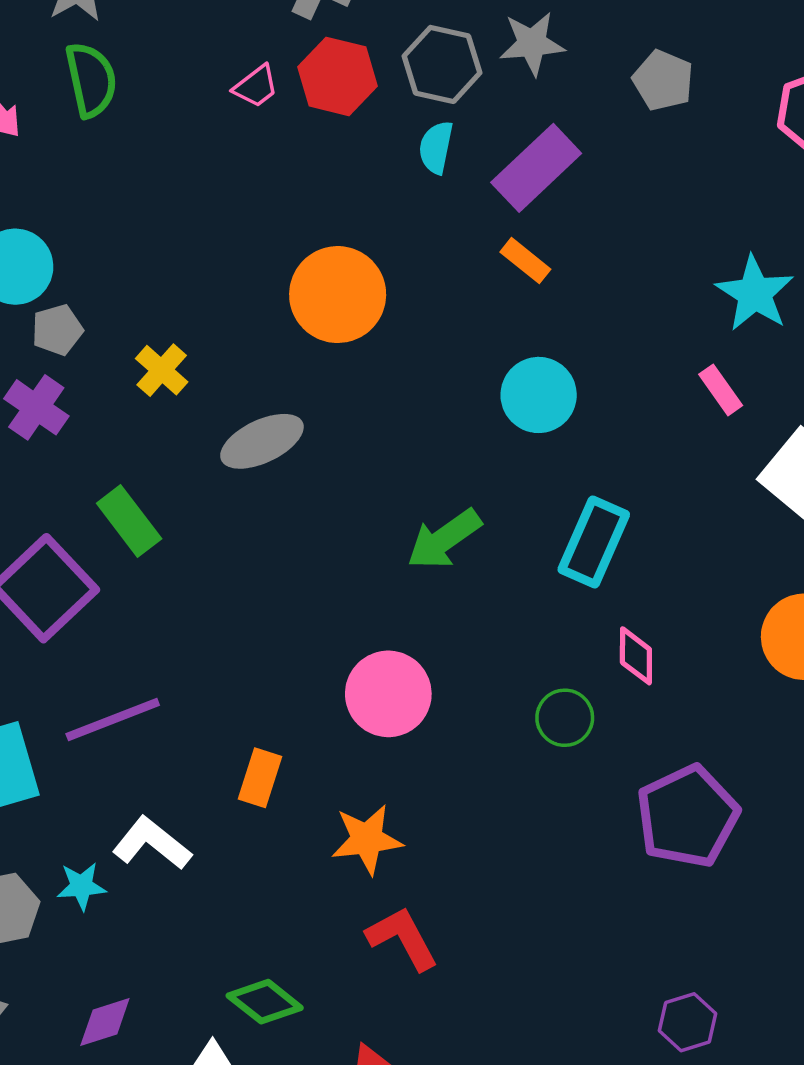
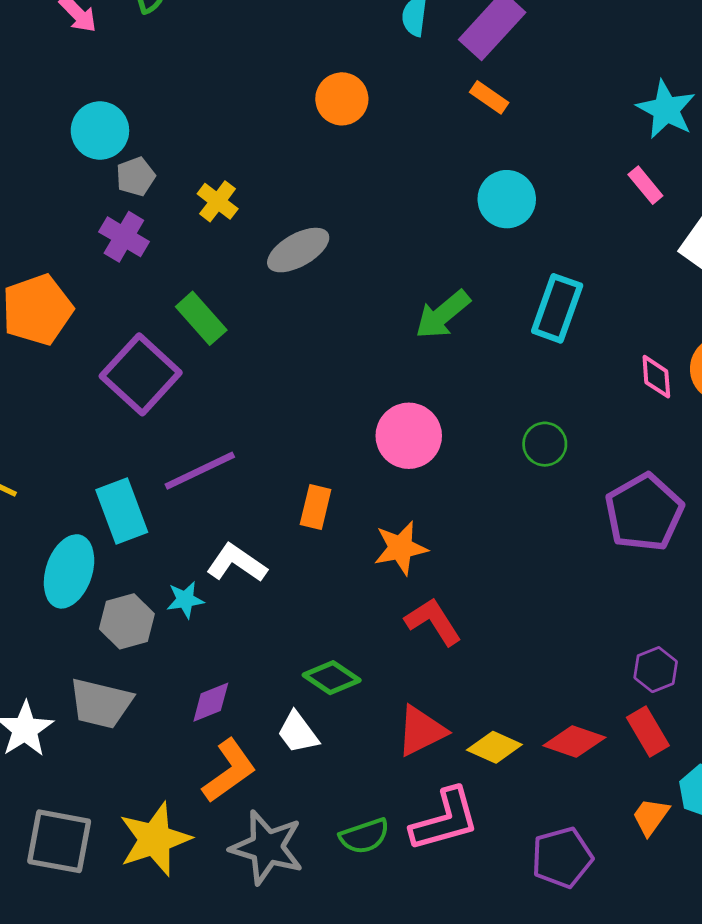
orange circle: (338, 295) -> (342, 99), moved, size x0.7
pink diamond: (636, 656) -> (656, 377), moved

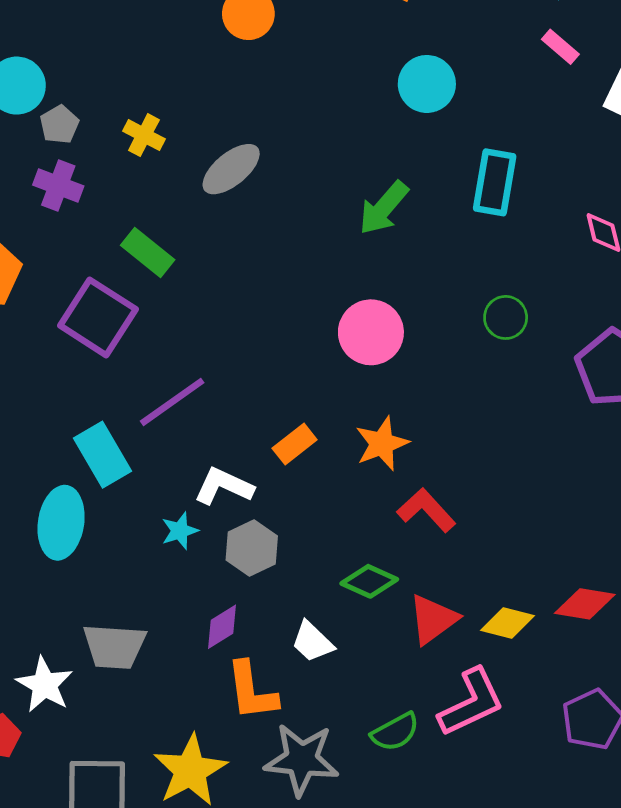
orange rectangle: (316, 507) -> (295, 444), moved, turned 48
gray hexagon: (127, 621) -> (252, 548), moved
green diamond: (332, 678) -> (369, 581), moved
orange L-shape: (229, 771) -> (252, 691), turned 128

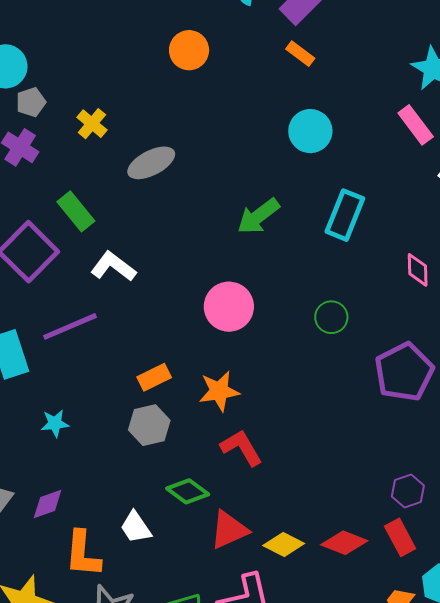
pink rectangle: (560, 47) -> (416, 125), size x1.4
white L-shape: (224, 486) -> (113, 267), moved
gray hexagon: (252, 548) -> (149, 425), moved
purple diamond: (222, 627) -> (48, 504), moved

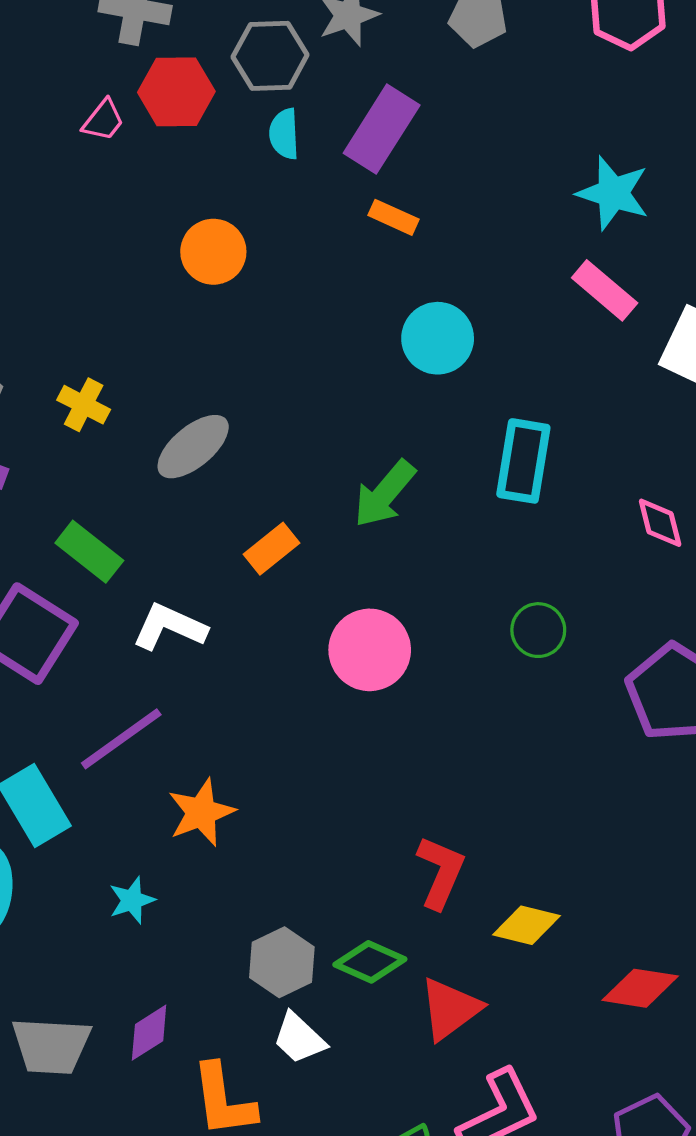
orange rectangle: (154, 377) -> (271, 549), moved
orange star: (219, 391) -> (201, 812), moved
gray hexagon: (149, 425) -> (282, 962), moved
red L-shape: (241, 448) -> (441, 872), turned 66
yellow diamond: (284, 545) -> (526, 925), moved

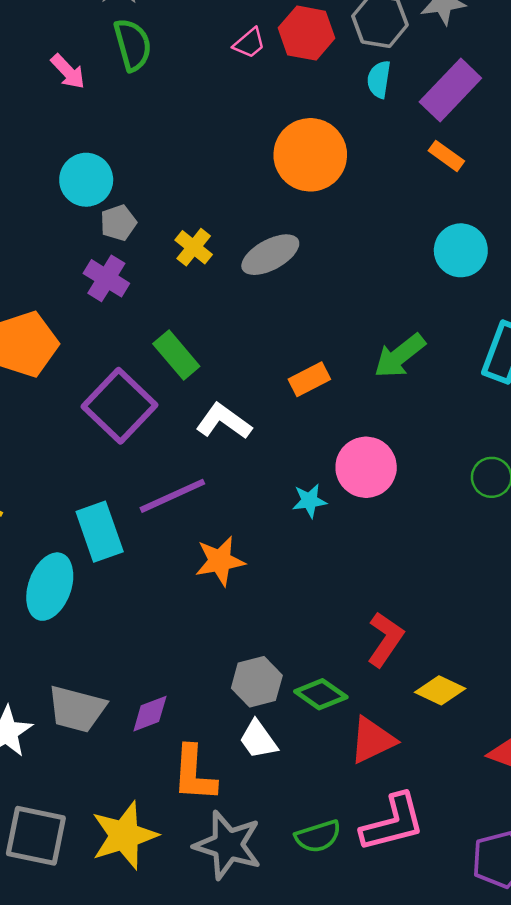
orange circle: (213, 252) -> (310, 155), size x1.5
gray ellipse: (193, 447) -> (270, 255), moved
cyan star: (132, 900) -> (309, 501), moved

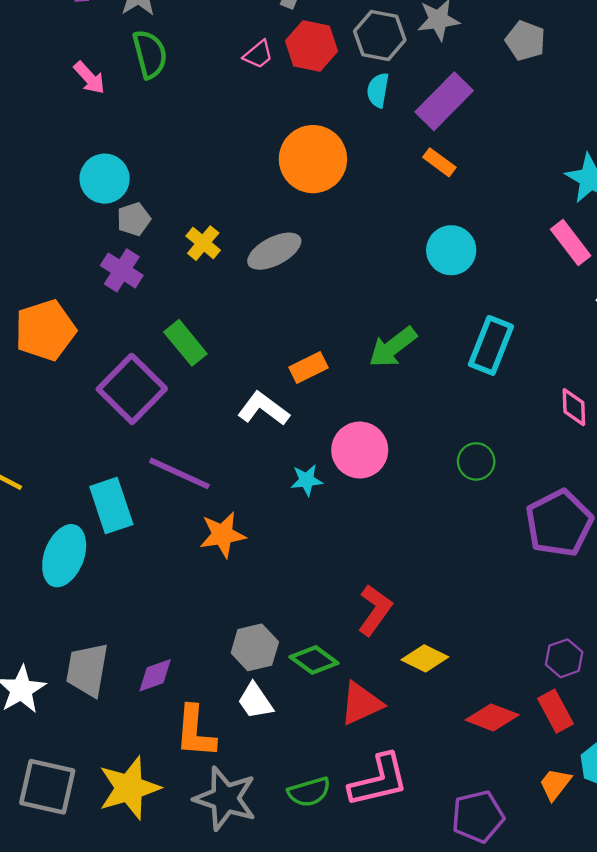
white L-shape: (224, 421) -> (263, 409), moved
purple line: (172, 496) -> (179, 473), turned 48
gray trapezoid: (77, 709) -> (87, 670), turned 84

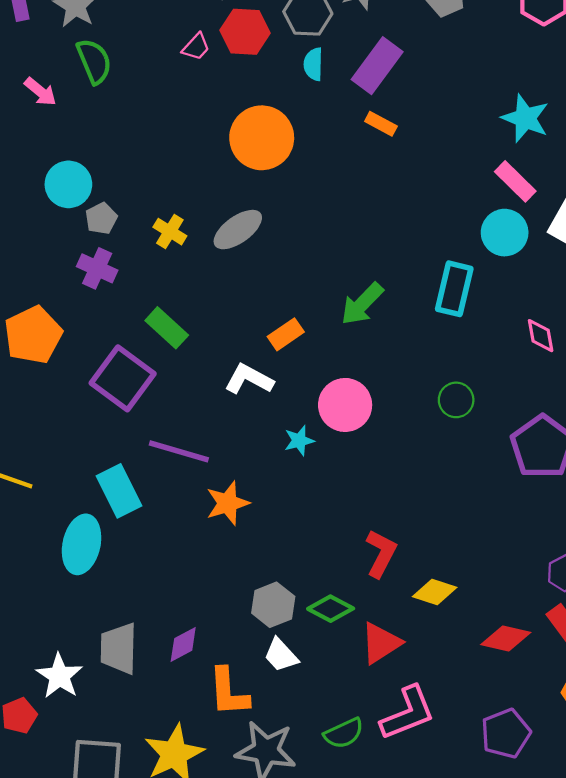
cyan circle: (451, 250) -> (505, 233), moved

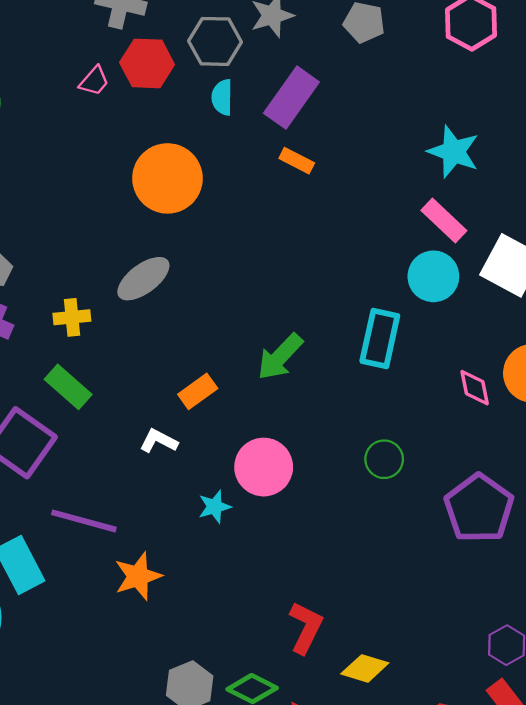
yellow cross: (170, 232) -> (72, 317), moved, turned -36
white L-shape: (249, 379) -> (159, 441), size x0.7

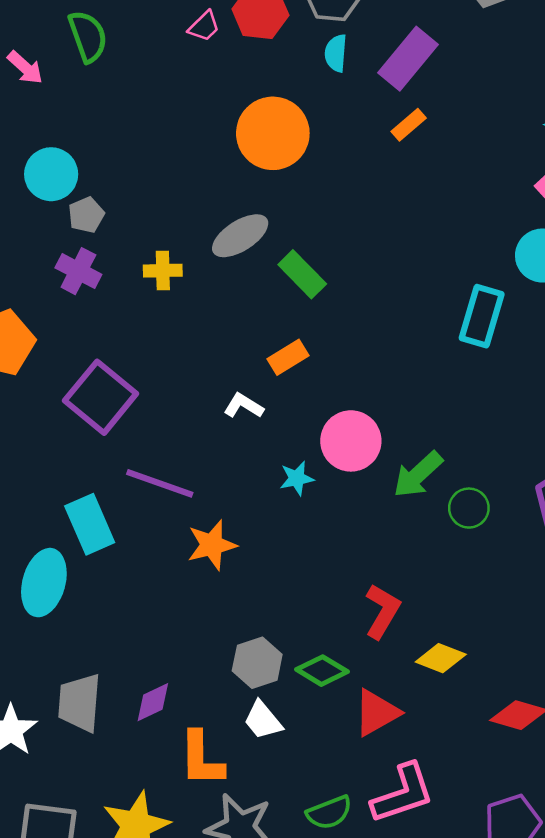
orange rectangle: (297, 161) -> (409, 125), turned -72
green arrow: (280, 357) -> (418, 475), moved
green rectangle: (68, 387) -> (302, 274), moved
green circle: (384, 459) -> (469, 508), moved

